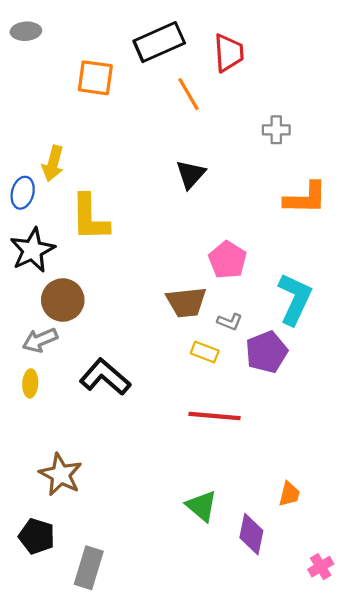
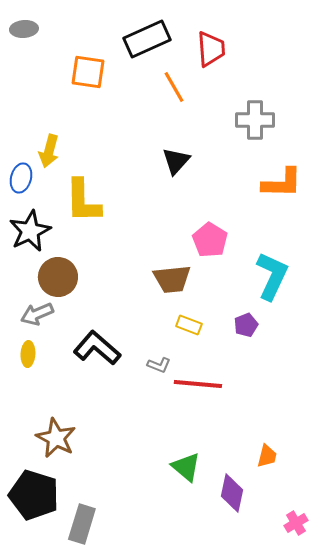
gray cross: (276, 130) -> (255, 120), size x1.5
gray L-shape: (230, 322) -> (159, 365), moved
purple pentagon: (267, 352) -> (246, 325), size x0.6
black pentagon: (37, 536) -> (34, 495), size x1.5

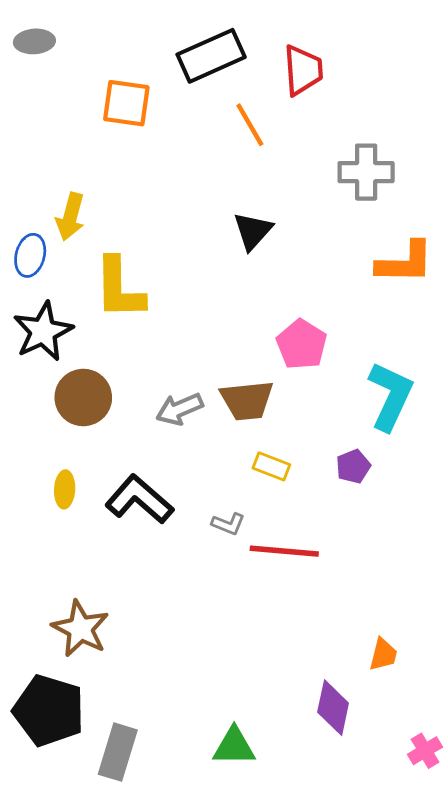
gray arrow: (37, 314) -> (179, 409), moved
yellow ellipse: (28, 354) -> (65, 489), moved
green triangle: (186, 467) -> (234, 746), moved, turned -40

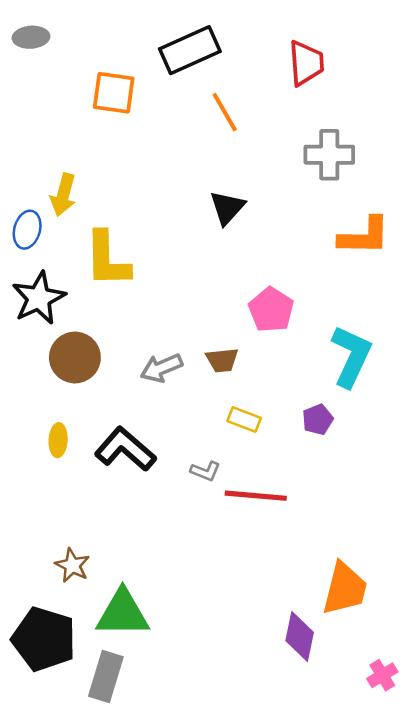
red trapezoid: (303, 70) -> (306, 63), moved
brown trapezoid: (247, 400) -> (222, 360), size x0.7
brown star: (80, 629) -> (72, 565), size x0.7
orange trapezoid: (383, 654) -> (345, 589), size x1.8
green triangle: (234, 746) -> (123, 613), moved, size x1.4

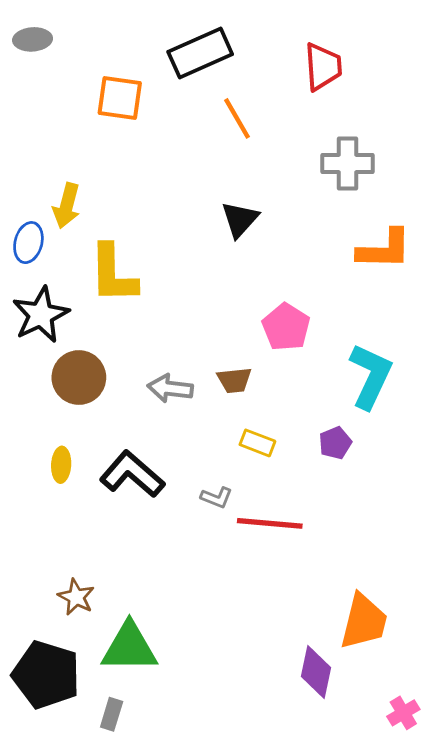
gray arrow: (161, 368) -> (170, 388), turned 30
gray rectangle: (106, 677) -> (112, 714), size x0.6

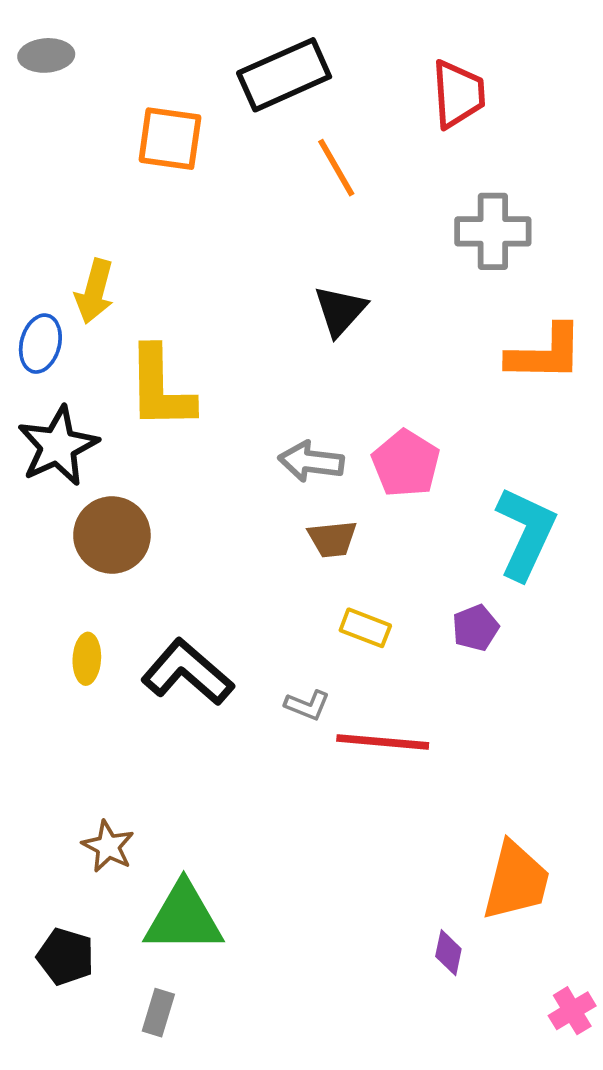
gray arrow: (170, 388) -> (311, 462), moved
purple diamond: (316, 672) -> (448, 953), size x0.6
black pentagon: (46, 675) -> (66, 957), size x0.6

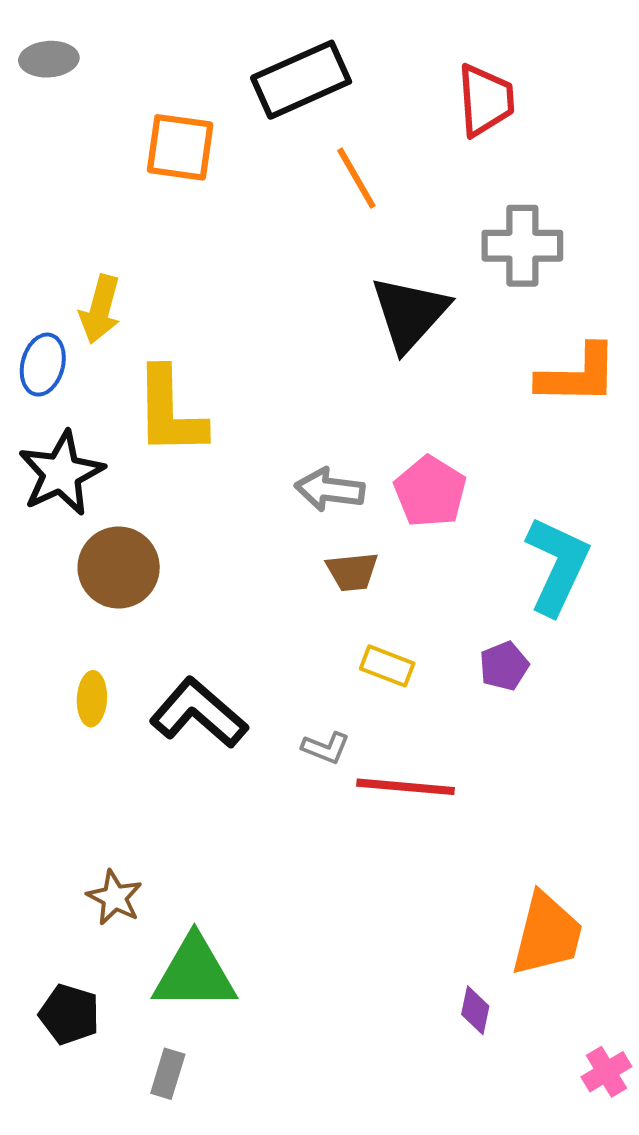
black triangle: (340, 311) -> (410, 313), moved, size x1.4

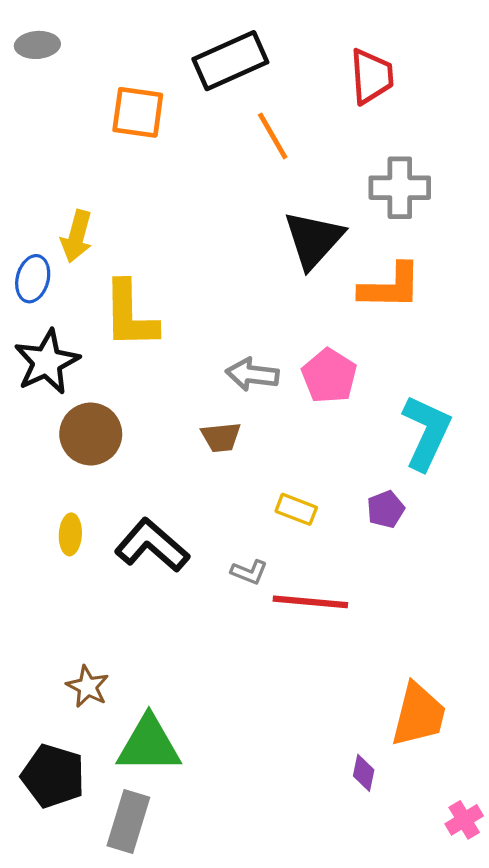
orange L-shape: (578, 375) -> (390, 287), moved
brown trapezoid: (352, 572) -> (221, 437), moved
black pentagon: (69, 1014) -> (53, 776), size x1.4
gray rectangle: (168, 1074) -> (128, 821), size x1.6

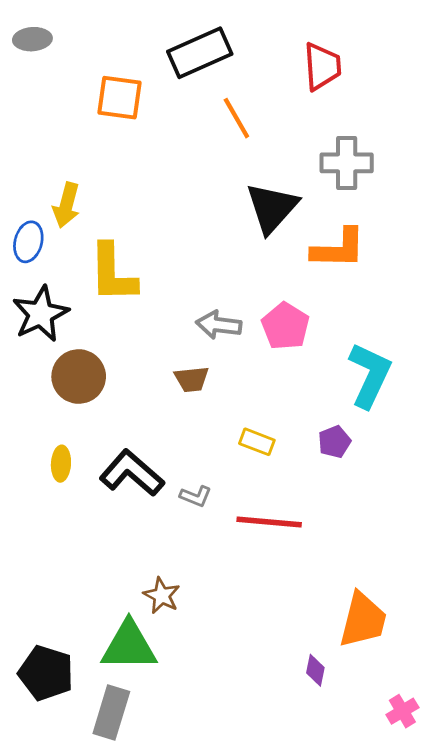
gray L-shape: (249, 572) -> (196, 496), moved
brown star: (88, 687) -> (162, 596), moved

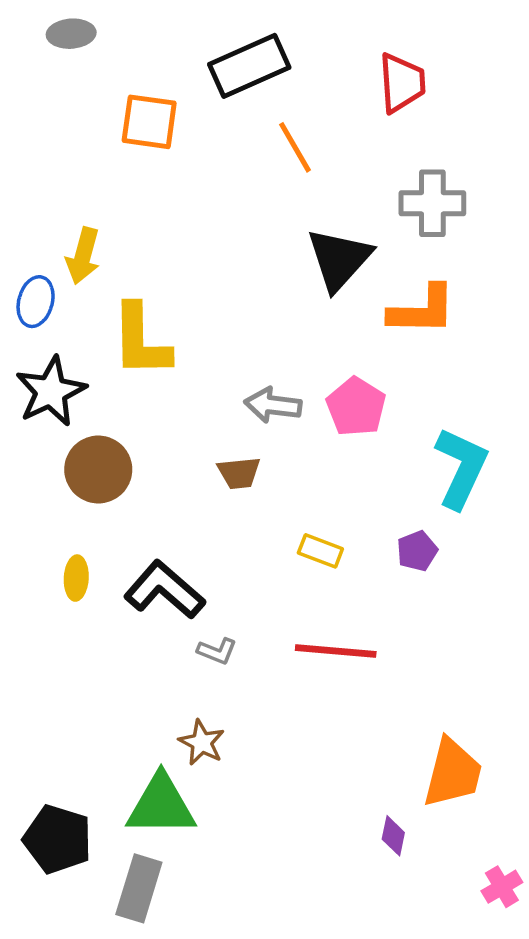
gray ellipse: (32, 39) -> (71, 34), moved
gray L-shape: (196, 496) -> (217, 651), moved

